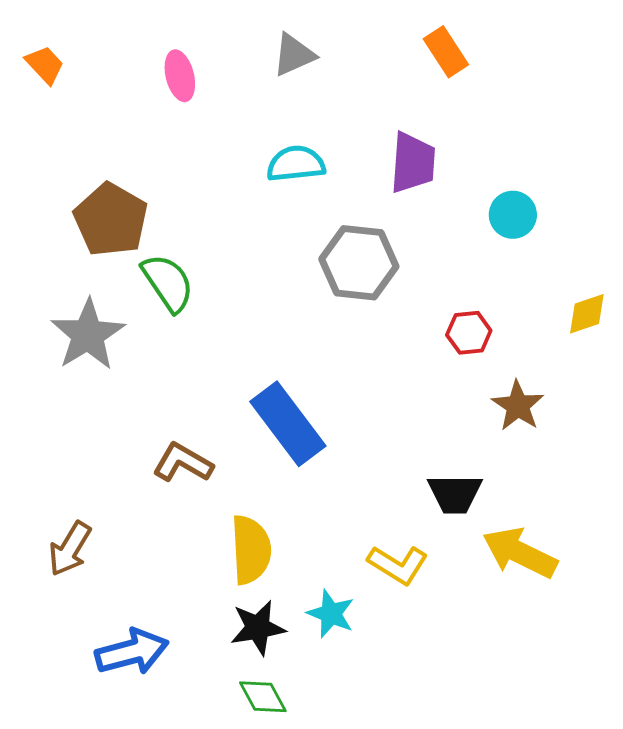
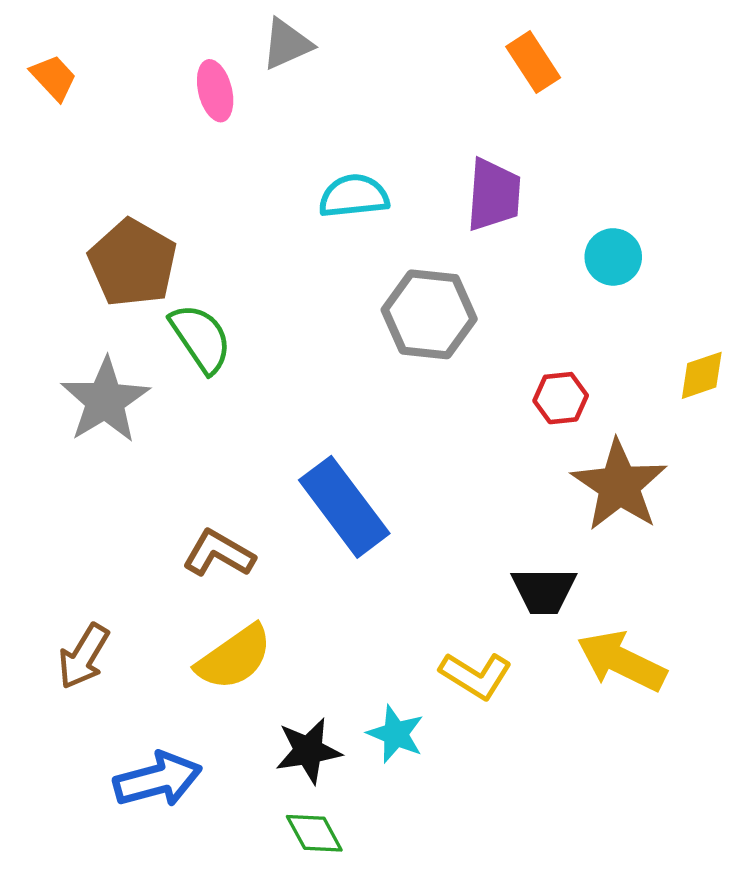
gray triangle: (294, 55) -> (287, 44), moved
brown star: (518, 406) -> (619, 485), size x1.5
yellow semicircle: (251, 550) -> (234, 658), moved, turned 58

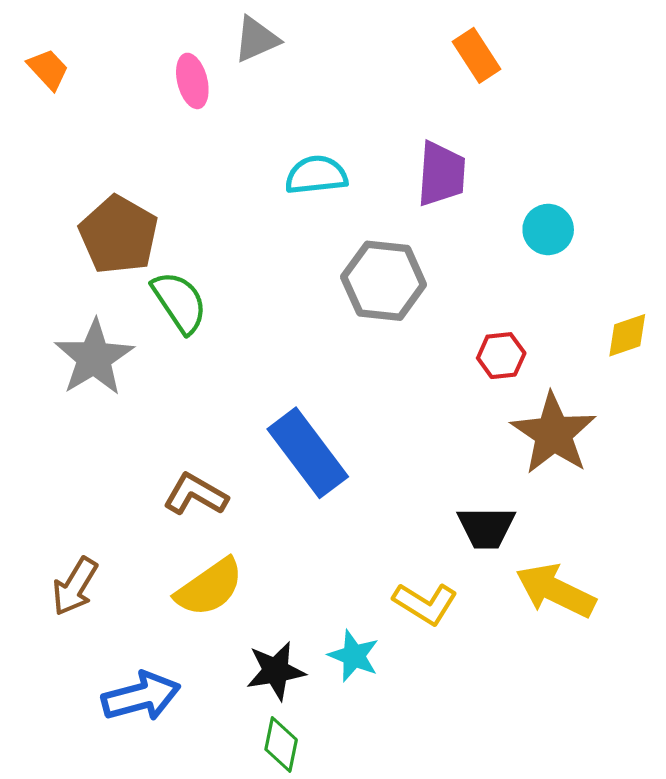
green diamond: (314, 833) -> (281, 745), turned 40

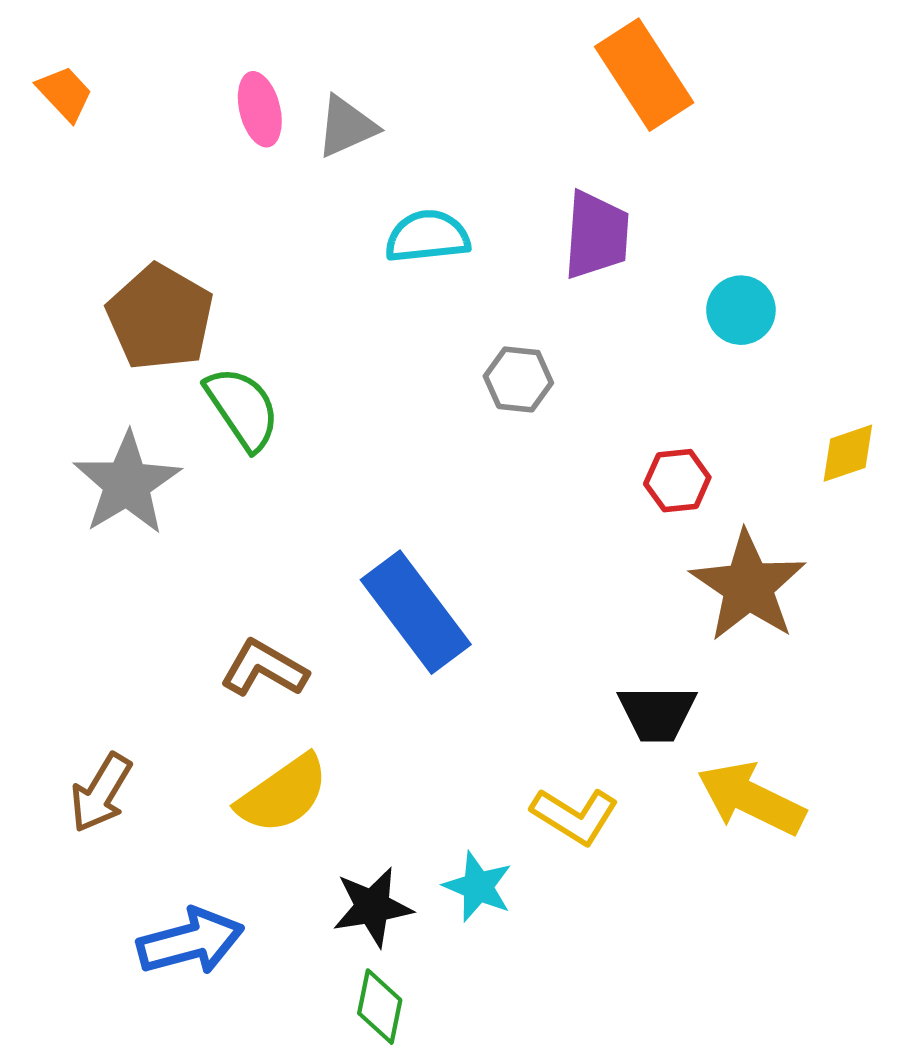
gray triangle: (256, 39) -> (346, 127), moved
orange rectangle: (477, 55) -> (644, 75), size x1.5
gray hexagon: (384, 281) -> (518, 379), size x0.6

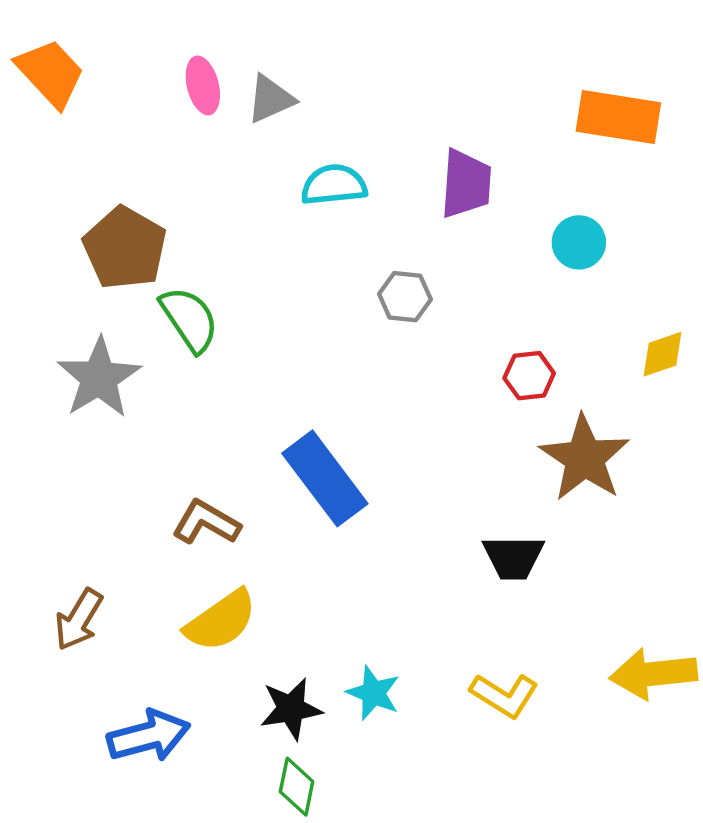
orange rectangle: (644, 75) -> (618, 117), moved, turned -48
orange trapezoid: (65, 93) -> (50, 73), size x1.6
yellow arrow: (751, 799) -> (653, 674), moved, turned -32
yellow L-shape: (575, 816) -> (504, 695), moved

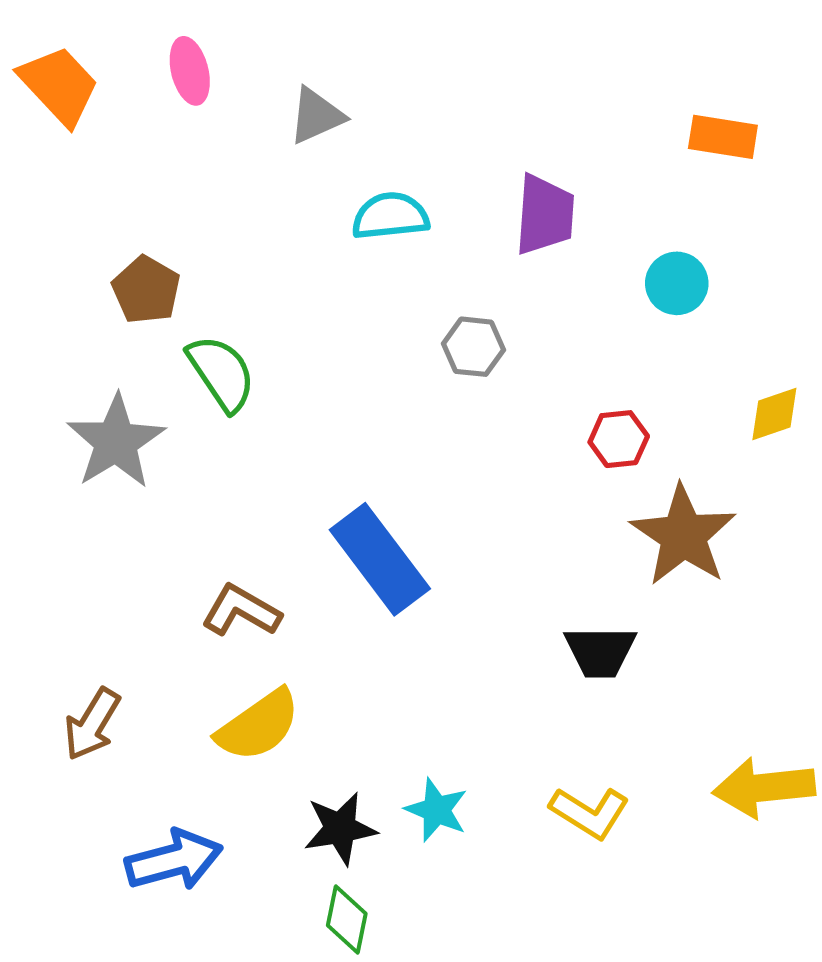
pink ellipse: (203, 85) -> (190, 71), moved
orange rectangle: (618, 117) -> (723, 137), size x0.7
brown pentagon: (125, 248) -> (146, 290), size x0.7

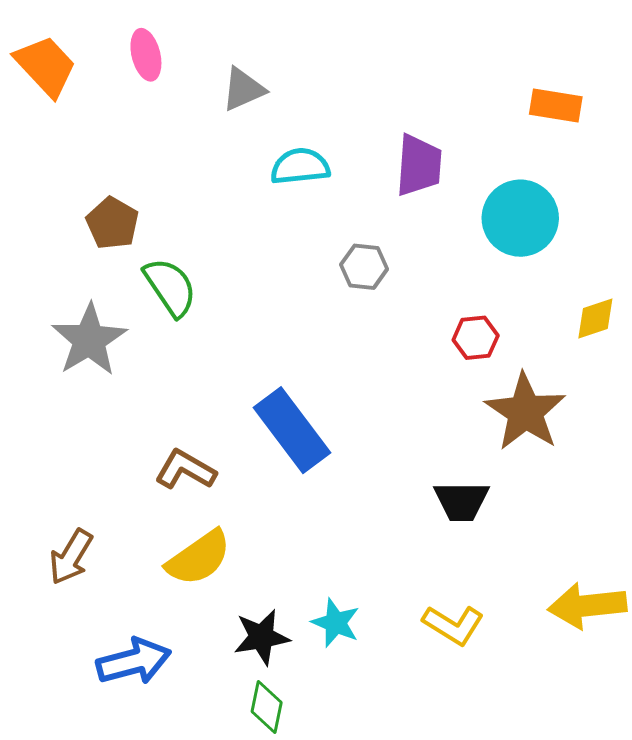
cyan circle: (677, 283) -> (520, 218), size x1.6

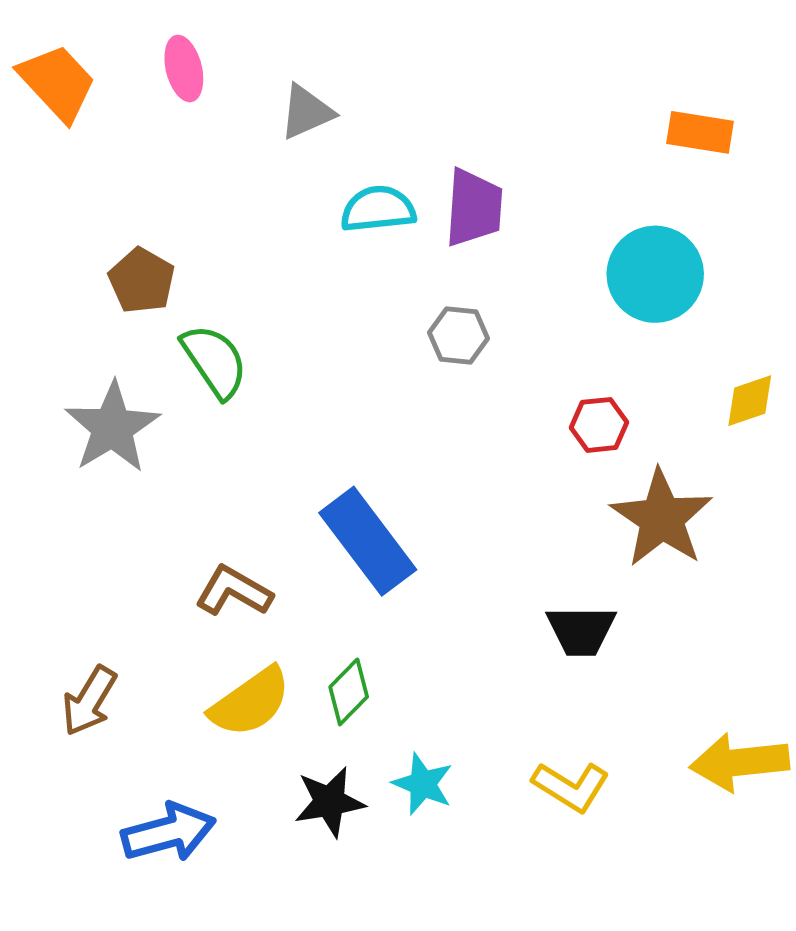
purple trapezoid: (419, 165) -> (474, 208), moved
green diamond: (267, 707) -> (349, 692), moved, turned 33

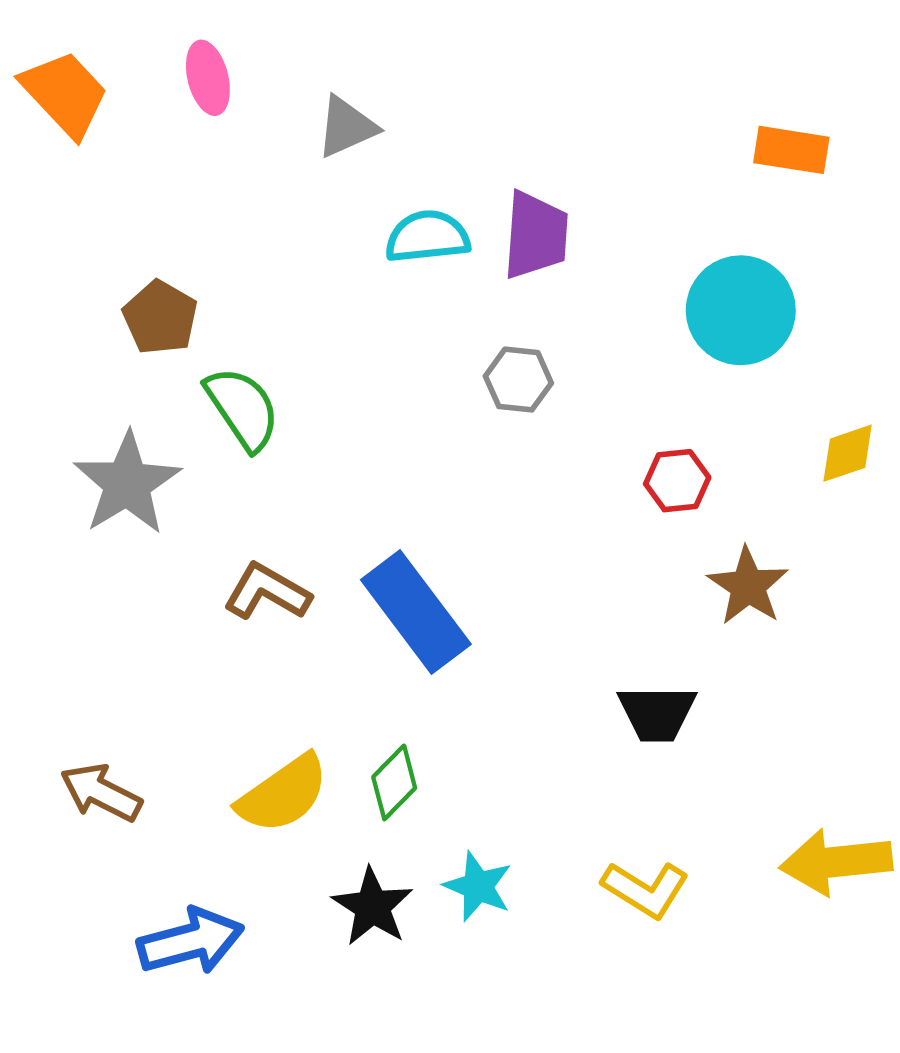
brown star: (662, 518) -> (748, 586), size x0.7
brown L-shape: (234, 591) -> (267, 592), moved
brown arrow: (89, 701) -> (101, 793), turned 86
black star: (329, 802) -> (373, 907), turned -30

